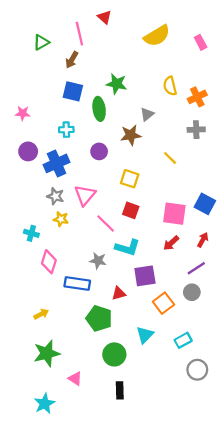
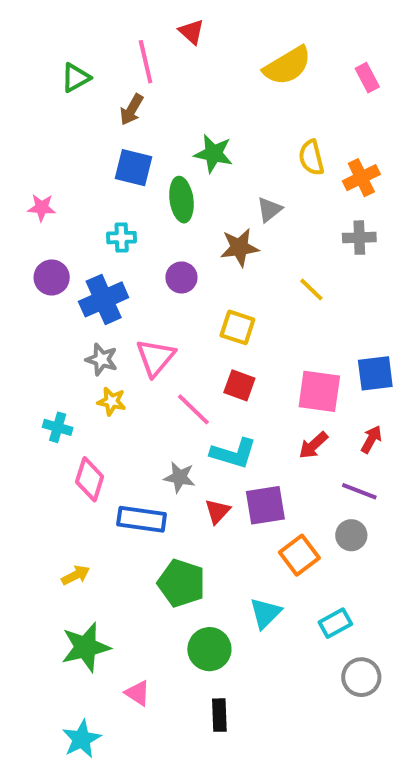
blue square: (205, 204) -> (375, 373), turned -35
purple line: (196, 268) -> (359, 491), turned 54
red triangle: (119, 293) -> (217, 511), moved, turned -32

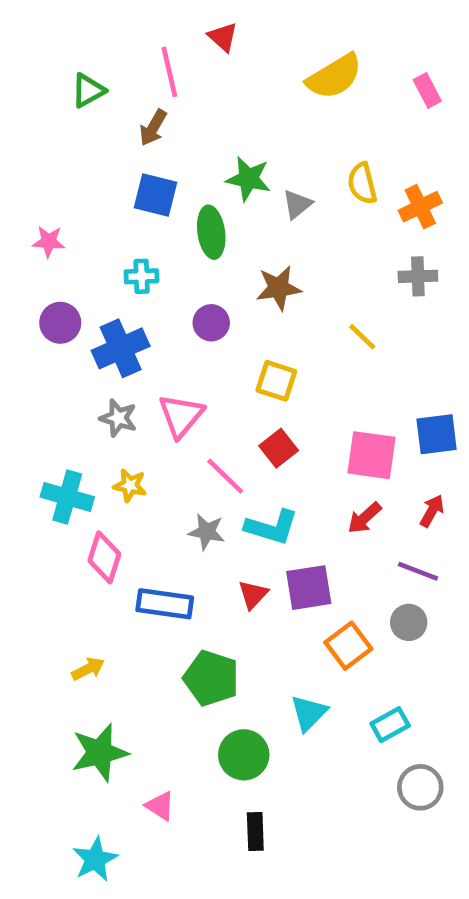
gray triangle: (269, 210) -> (297, 204), moved
red square: (239, 385) -> (279, 448), turned 32
yellow star: (112, 401) -> (130, 485), moved
cyan cross: (58, 427) -> (67, 497), size x1.5
gray star: (179, 477) -> (207, 532), moved

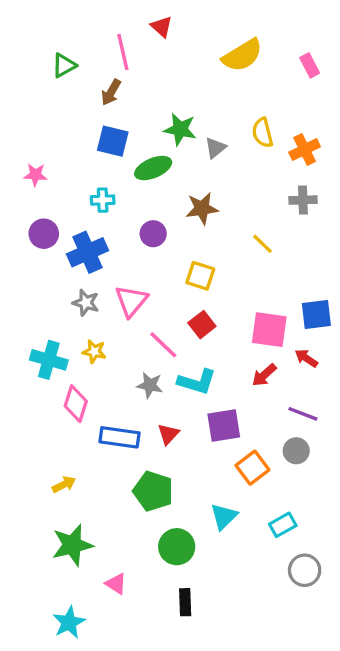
green ellipse: (211, 232) -> (153, 168), turned 75
red arrow: (432, 511) -> (306, 358), moved, turned -85
red triangle: (253, 595) -> (168, 434), moved

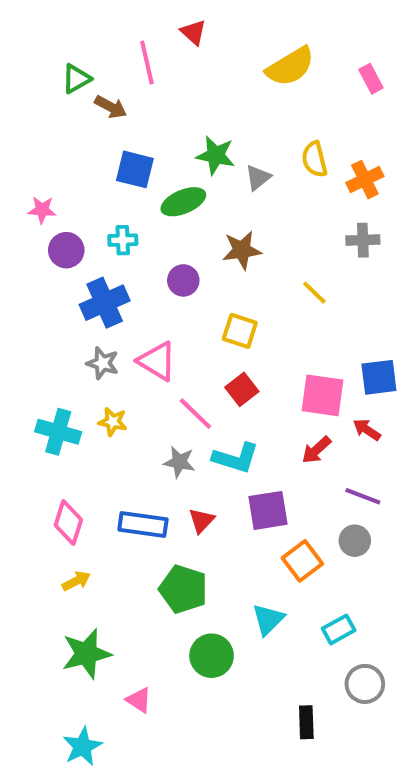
brown arrow: (111, 92) -> (111, 107), moved, turned -92
purple circle: (44, 234) -> (66, 250), moved
pink triangle: (131, 301) -> (157, 361), turned -39
pink diamond: (76, 404) -> (68, 523), moved
black rectangle: (185, 602) -> (306, 722), moved

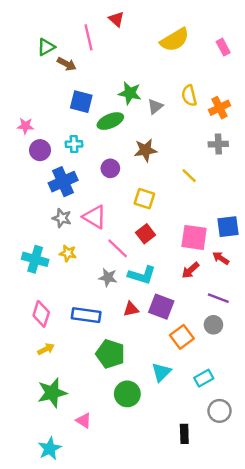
purple square: (268, 510) -> (161, 307), turned 30
red triangle: (201, 521) -> (131, 309), moved, turned 35

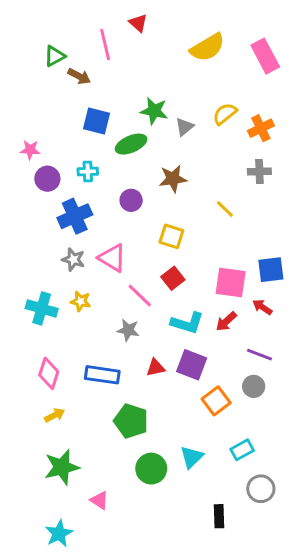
pink rectangle: (223, 47) -> (265, 56), size x1.6
yellow semicircle: (189, 96) -> (225, 114), turned 65
cyan L-shape: (142, 275) -> (187, 323), moved
cyan triangle: (161, 372) -> (192, 457), moved

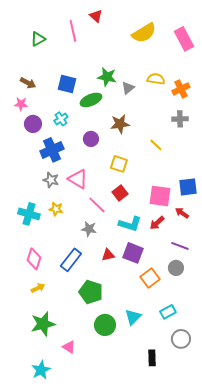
brown arrow: (79, 76) -> (28, 83), moved
yellow semicircle: (225, 114) -> (156, 79), turned 48
cyan cross: (88, 171) -> (61, 119), turned -32
blue rectangle: (102, 375) -> (71, 260), turned -60

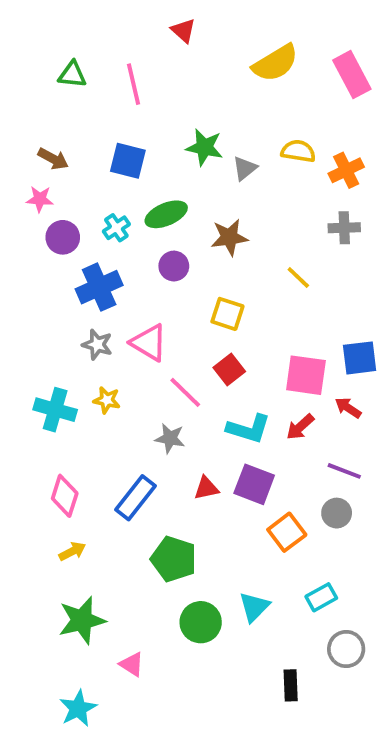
pink line: (73, 31) -> (134, 84), moved
green triangle: (38, 39) -> (72, 75), turned 35
green ellipse: (91, 100) -> (166, 214), moved

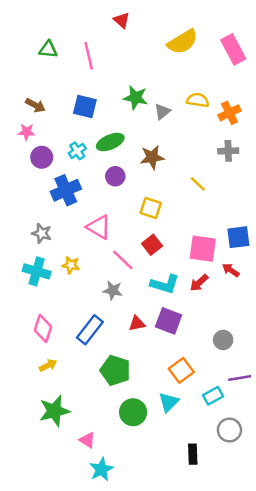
gray star: (97, 345) -> (42, 233), moved
purple line: (344, 471) -> (240, 378), moved, turned -30
orange square: (287, 532) -> (181, 370), moved
cyan star: (78, 708) -> (101, 469), moved

